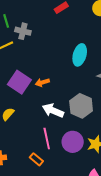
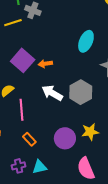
pink line: (47, 138) -> (22, 110), moved
purple circle: (73, 142) -> (65, 138), moved

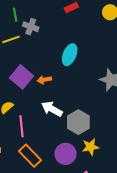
cyan ellipse: (86, 41) -> (70, 55), moved
gray hexagon: (81, 92) -> (78, 122), moved
orange rectangle: (29, 139) -> (30, 156), size x1.6

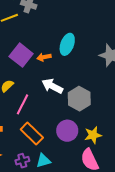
cyan ellipse: (70, 55) -> (67, 44), moved
pink line: (22, 126) -> (22, 104), turned 35
yellow star: (91, 147) -> (93, 135), moved

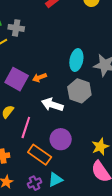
cyan ellipse: (67, 44) -> (76, 60), moved
gray hexagon: (79, 99) -> (79, 91), moved
purple circle: (67, 131) -> (61, 139), moved

